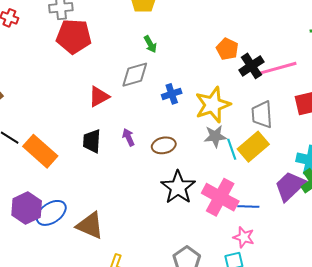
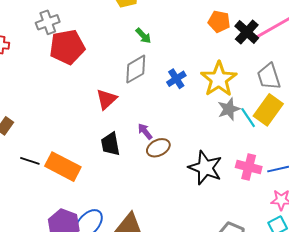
brown ellipse: (164, 145) -> (158, 148), moved
pink cross: (220, 197) -> (249, 167), size x0.7

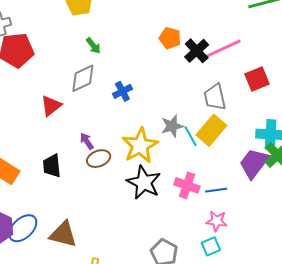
yellow star: (219, 79) -> (140, 146), moved
black trapezoid: (110, 144) -> (52, 166), moved

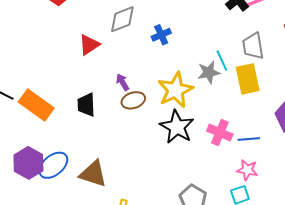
yellow rectangle: (211, 130) -> (248, 79), turned -56
cyan line: (191, 136) -> (222, 61), moved

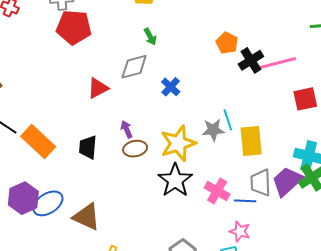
blue cross: (161, 35) -> (171, 87), turned -30
gray trapezoid: (253, 46) -> (261, 183), moved

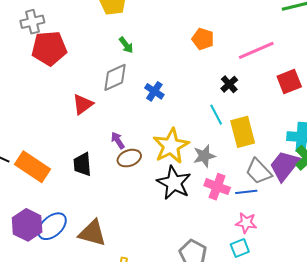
black cross: (251, 60) -> (229, 84), moved, size x0.7
gray star: (213, 130) -> (204, 156), moved
gray trapezoid: (261, 183) -> (259, 171), turned -32

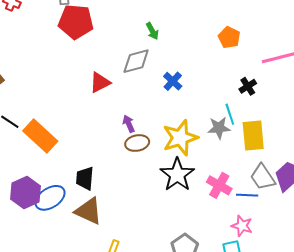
gray star: (204, 156) -> (219, 128), moved
black trapezoid: (82, 164) -> (85, 178), moved

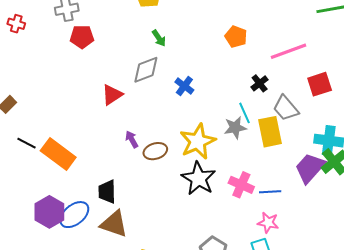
red pentagon: (76, 22) -> (82, 37), size x0.7
purple arrow: (129, 124) -> (132, 139), moved
gray trapezoid: (263, 177) -> (286, 108), moved

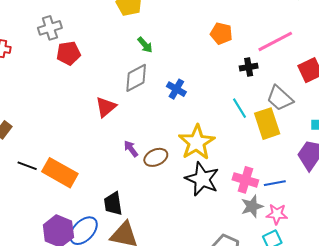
black cross: (260, 83) -> (249, 67), moved, turned 36
gray star: (235, 128) -> (252, 206), moved

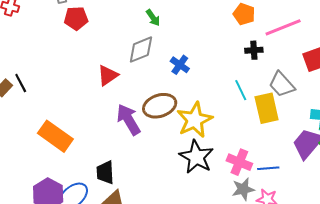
orange pentagon: (221, 34) -> (244, 14), moved
purple arrow: (131, 149) -> (129, 120), size x1.8
brown ellipse: (156, 157) -> (160, 106), moved, size x1.4
black line: (27, 166) -> (21, 83), moved, turned 36

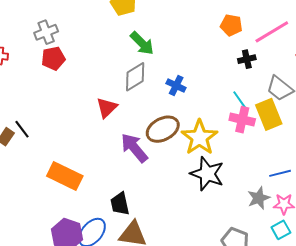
red pentagon: (76, 18) -> (53, 58), moved
green arrow: (153, 18) -> (142, 43), size x1.5
pink cross: (239, 162) -> (242, 120), moved

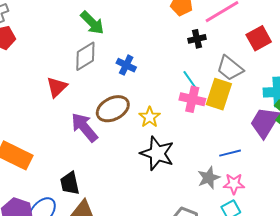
yellow rectangle: (269, 114) -> (219, 94), turned 40
yellow star: (199, 137) -> (150, 117), size x0.6

